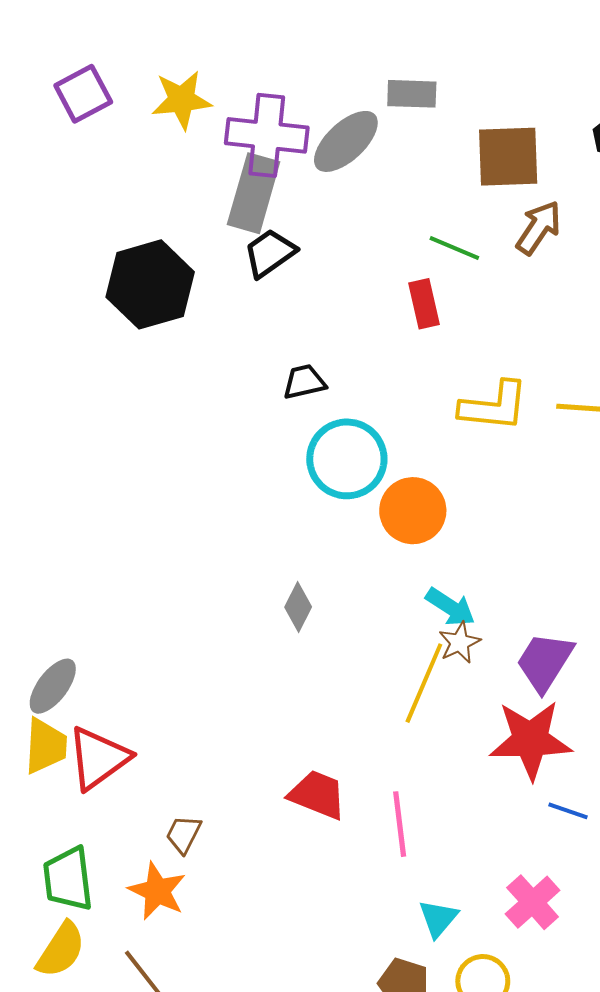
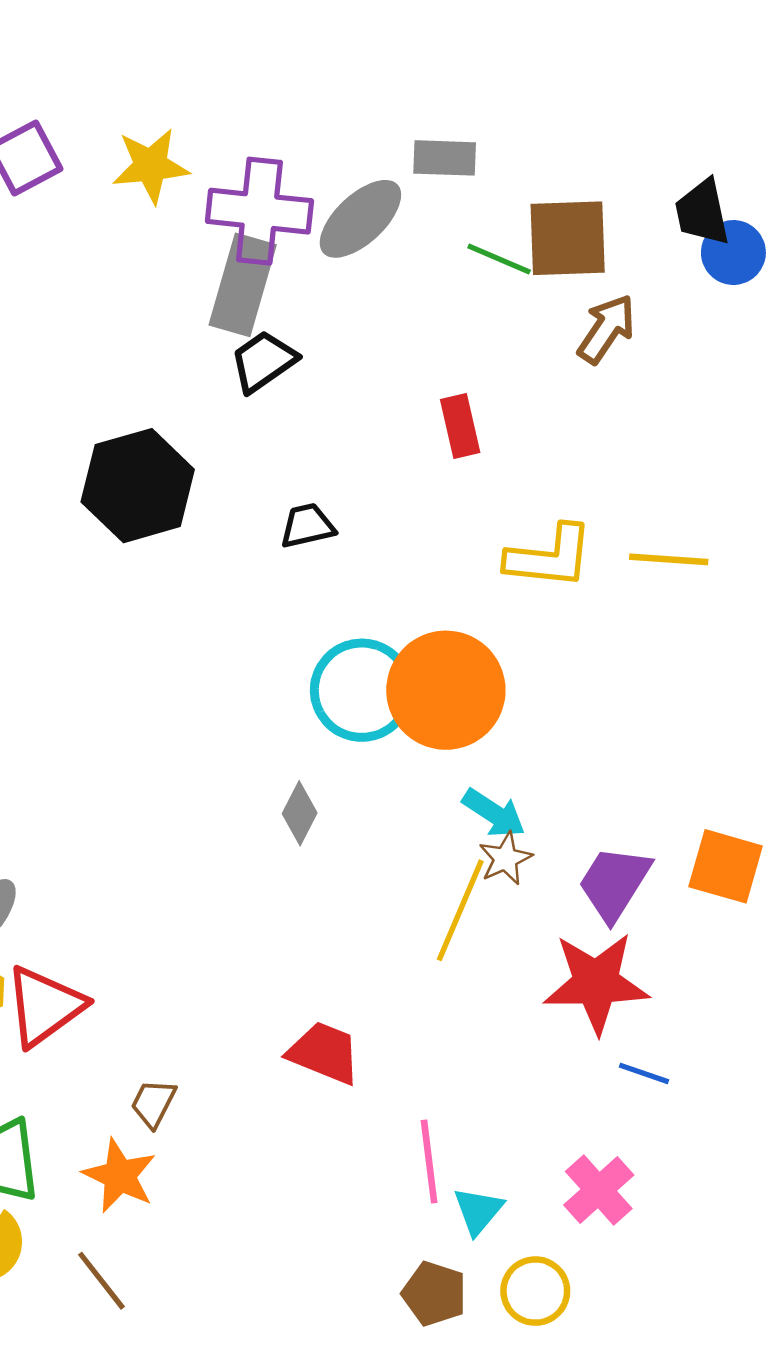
green line: (454, 248) -> (499, 259), moved
black hexagon: (150, 284) -> (138, 486), moved
cyan circle: (347, 459) -> (362, 690), moved
orange circle: (413, 511) -> (446, 690), size x1.4
pink line: (400, 824) -> (429, 1162), moved

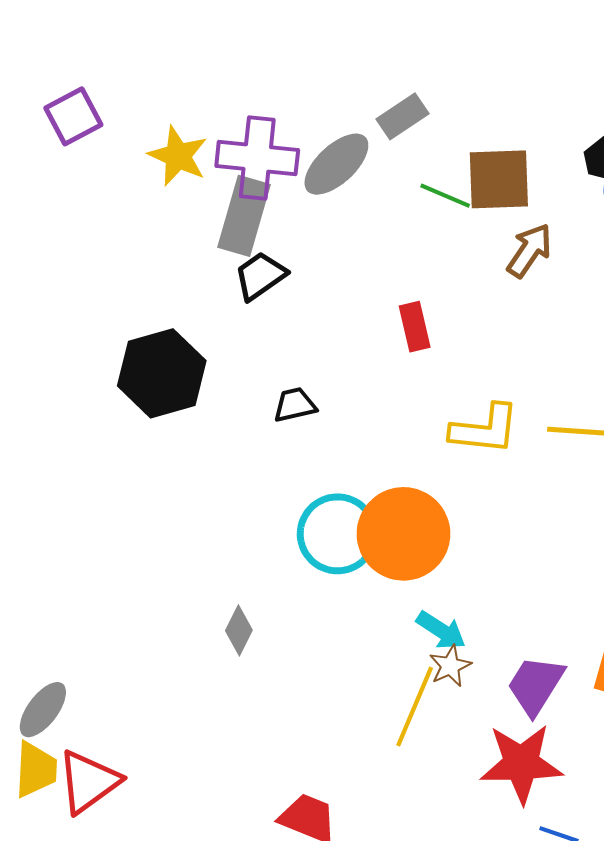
gray rectangle: (445, 158) -> (402, 116), turned -36
yellow star: (151, 166) -> (178, 156), moved, turned 30
gray diamond: (300, 813) -> (239, 630), moved

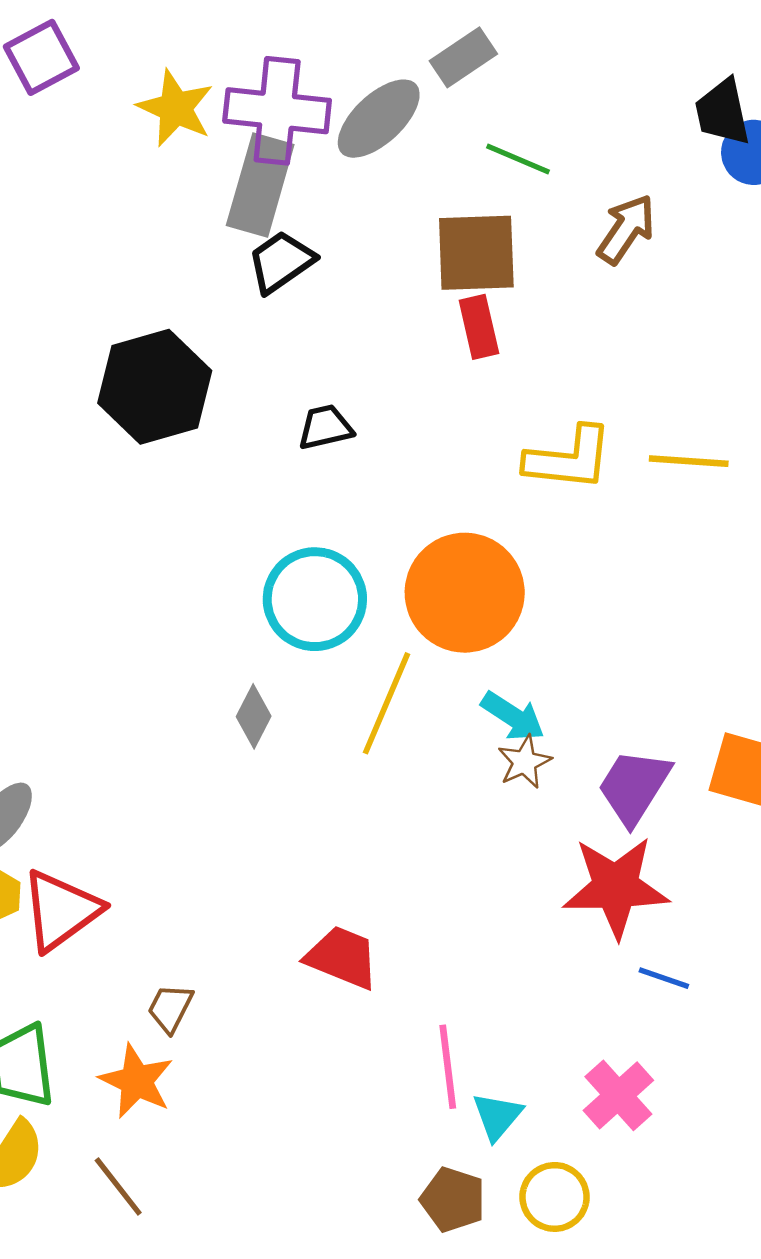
brown square: (499, 179) -> (476, 253), moved
cyan circle: (337, 534) -> (315, 599), moved
yellow line: (415, 707) -> (386, 703), moved

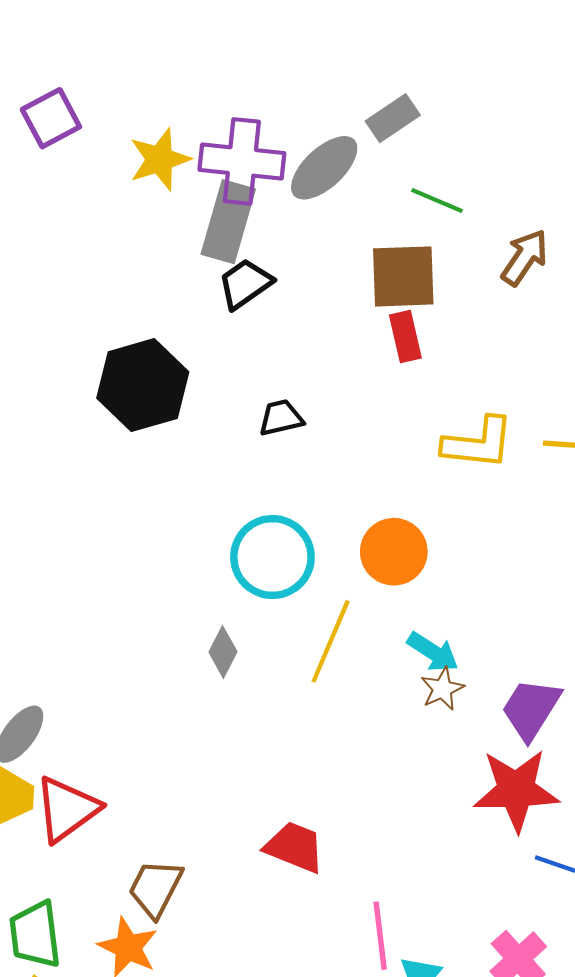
yellow star: (176, 108) -> (160, 159), turned 30
orange circle: (465, 593) -> (394, 552), size x0.7
brown trapezoid: (170, 1008) -> (155, 888), size x1.5

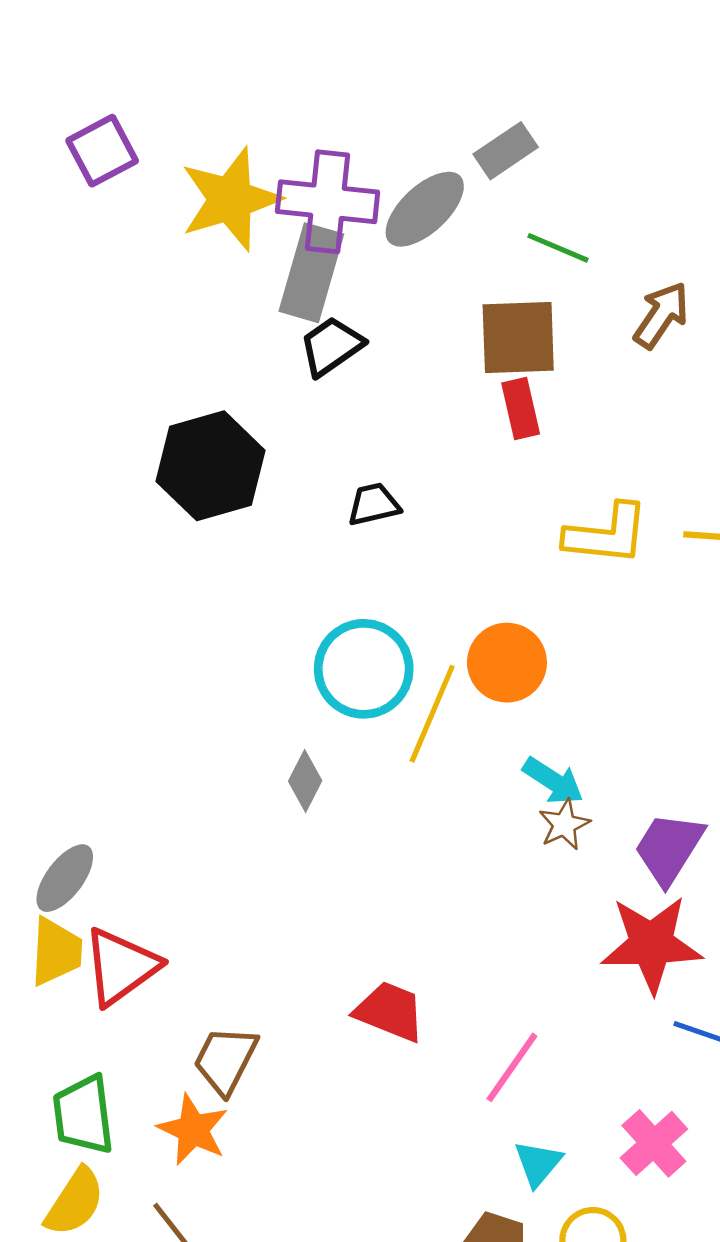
yellow star: (160, 159) -> (230, 199), size x1.4
yellow line: (331, 641) -> (432, 714), moved
pink line: (380, 936) -> (512, 1067), moved, turned 42

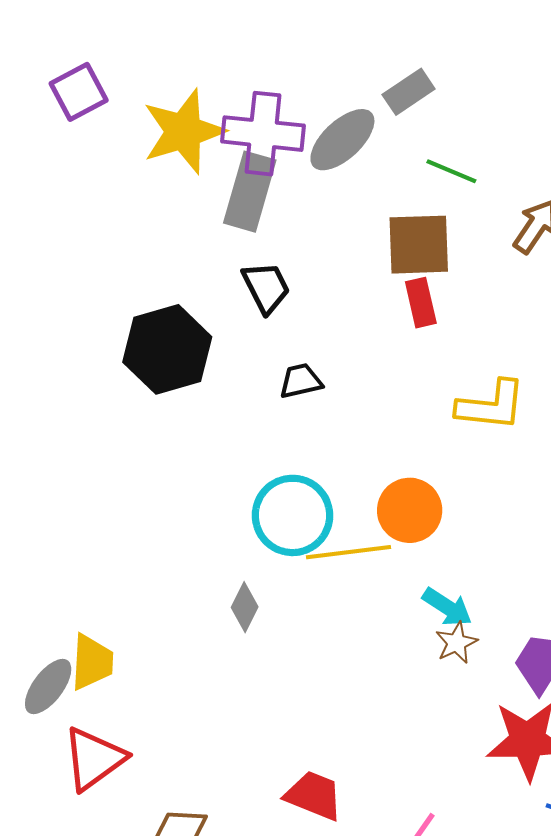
black trapezoid: (331, 346) -> (266, 287), moved, turned 98
yellow line: (432, 714) -> (349, 552), turned 60
yellow trapezoid: (56, 952) -> (92, 662), moved

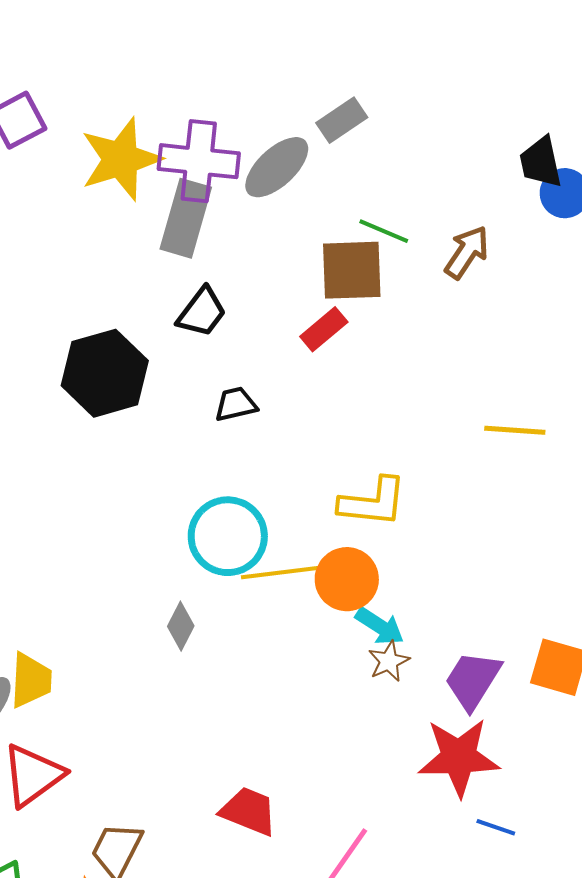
green line: (451, 171) -> (384, 231), moved
black trapezoid: (266, 287) -> (202, 312), turned 64
red rectangle: (421, 303) -> (324, 329), moved, turned 63
yellow L-shape: (491, 405) -> (373, 502), moved
orange circle: (410, 510) -> (347, 579), moved

